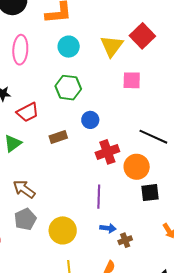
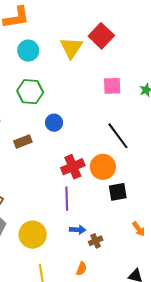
pink square: (132, 80) -> (112, 86), moved
black line: (153, 137) -> (118, 136), turned 32
red cross: (107, 152) -> (73, 167), moved

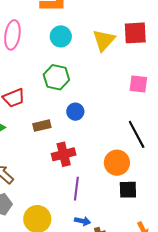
red square: (101, 36) -> (135, 33), turned 35
red cross: (73, 167) -> (64, 154), moved

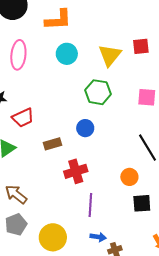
red square: (135, 33) -> (141, 46), size x0.7
green hexagon: (56, 77) -> (98, 92), moved
orange circle: (117, 163) -> (129, 177), size x0.7

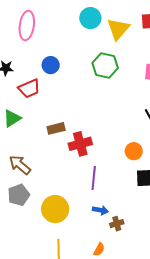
cyan circle: (67, 54) -> (90, 18), moved
blue circle: (85, 128) -> (51, 65), moved
brown rectangle: (52, 144) -> (56, 128), moved

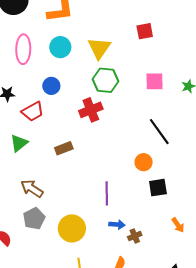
cyan circle: (90, 18) -> (60, 47), moved
yellow triangle: (118, 29) -> (99, 48), moved
red cross: (80, 144) -> (91, 110), moved

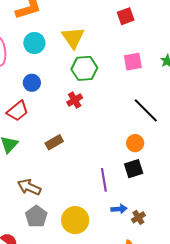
red square: (145, 31) -> (126, 16), moved
red cross: (91, 110) -> (75, 100), size x0.7
black square: (158, 188) -> (134, 169), moved

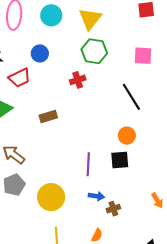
black line: (146, 110) -> (131, 97), moved

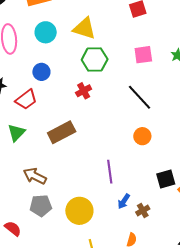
yellow triangle: (90, 19) -> (84, 28), turned -40
brown rectangle: (48, 116) -> (62, 132), size x1.5
black square: (120, 160) -> (166, 179), moved
gray pentagon: (14, 185) -> (41, 206), turned 30
blue arrow: (96, 196) -> (124, 201), turned 126

